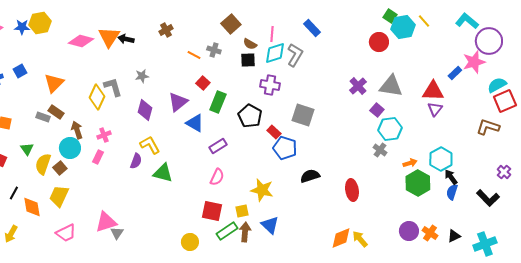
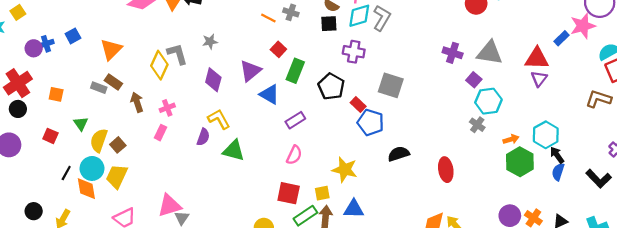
purple cross: (358, 86) -> (453, 53), turned -30
cyan circle: (70, 148) -> (92, 168), moved
blue triangle: (270, 225) -> (354, 209), turned -42

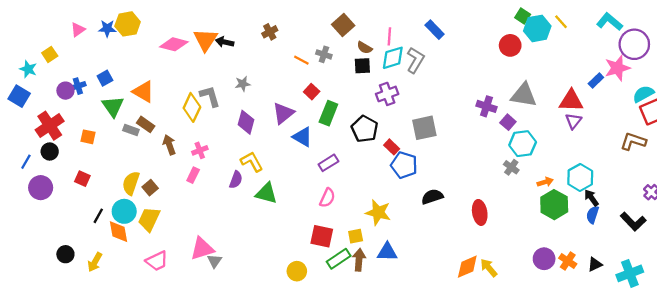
orange triangle: (111, 49) -> (143, 92), turned -45
purple cross: (354, 52) -> (387, 94), turned -30
purple cross: (453, 53) -> (486, 106), moved
gray square: (391, 85) -> (424, 128), turned -30
green triangle: (81, 124) -> (113, 106), moved, size x1.5

